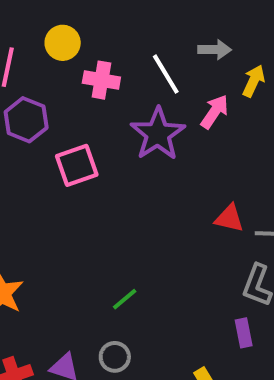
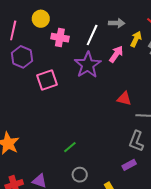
white line: (166, 74) -> (92, 35), turned 55
red triangle: (229, 218) -> (124, 99), moved
purple rectangle: (244, 333) -> (129, 165), turned 72
gray circle: (115, 357) -> (80, 175), moved

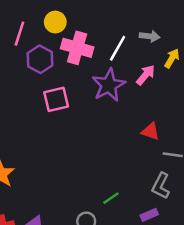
pink cross: (60, 38) -> (77, 48), size x1.4
purple hexagon: (22, 57) -> (40, 59), moved
green line: (70, 147) -> (111, 198), moved

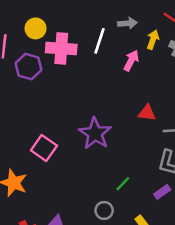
purple star: (109, 85) -> (95, 133), moved
pink square: (56, 99) -> (44, 148), moved, turned -30

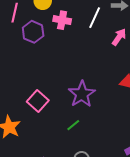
pink cross: (61, 48) -> (62, 20), size x0.7
green line: (123, 184) -> (73, 125), moved

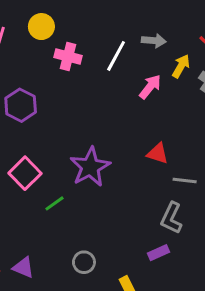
purple hexagon: (33, 32) -> (21, 105), moved
green line: (73, 125) -> (55, 203), moved

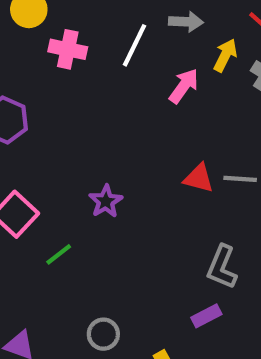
purple star: (90, 167) -> (106, 201), size x0.6
gray line: (185, 181) -> (240, 179), moved

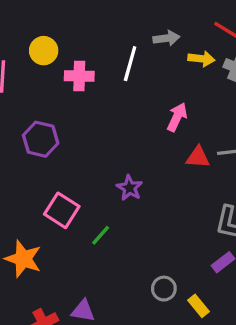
yellow arrow: (225, 55) -> (201, 59), turned 80
pink arrow: (184, 86) -> (177, 117), moved
gray circle: (103, 334) -> (164, 289), moved

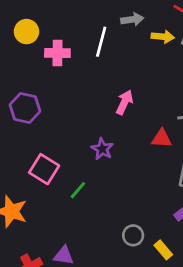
pink arrow: (177, 117) -> (125, 102), moved
red triangle: (198, 157) -> (162, 138), moved

